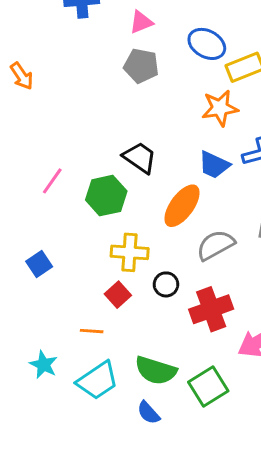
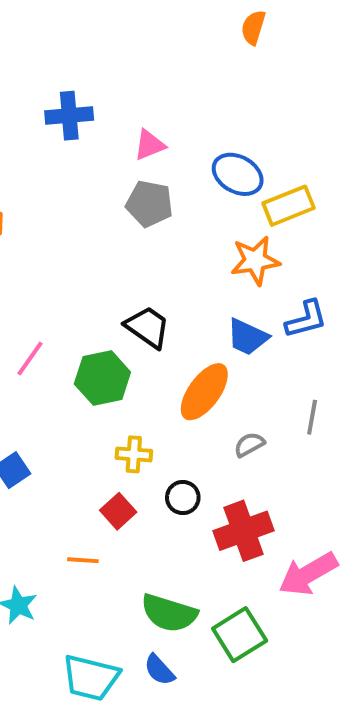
gray semicircle: (216, 245) -> (249, 445), size x0.6
yellow cross: (130, 252) -> (134, 454), size x0.7
cyan trapezoid: (97, 381) -> (91, 678), moved, turned 48

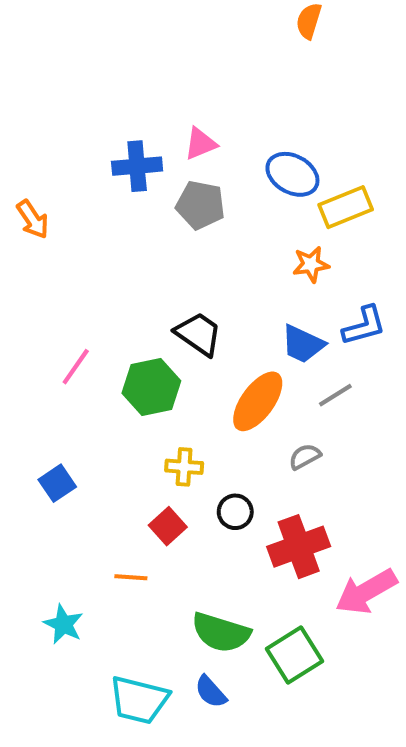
blue cross: (69, 116) -> (137, 166), moved
orange star: (255, 261) -> (311, 264), size x0.7
gray line: (312, 417) -> (335, 395), moved, turned 48

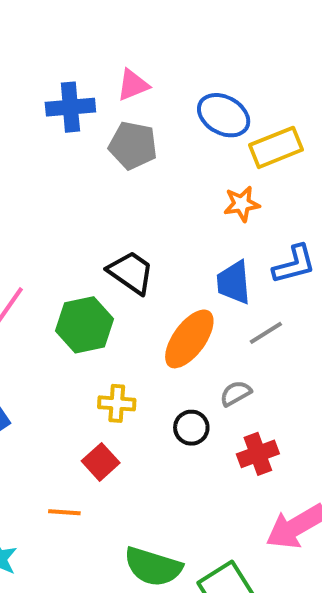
blue trapezoid: (303, 344) -> (234, 282), turned 60
black circle: (235, 512) -> (191, 428), moved
red cross: (299, 547) -> (258, 454), moved, size x0.7

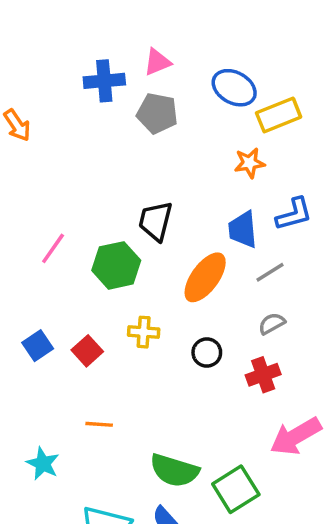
black trapezoid: (131, 272) -> (156, 221), turned -111
gray semicircle: (236, 393) -> (272, 323), moved
red square: (101, 462) -> (87, 351), moved

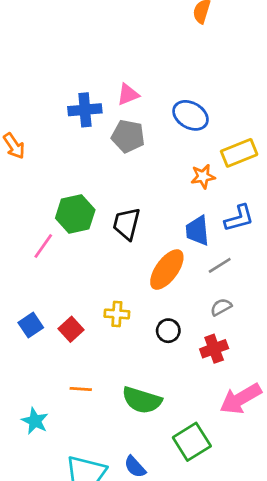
yellow rectangle: (279, 115) -> (239, 153), moved
green hexagon: (116, 265) -> (75, 214), moved
green semicircle: (174, 470) -> (142, 400), moved

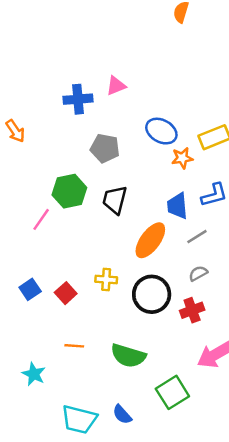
blue ellipse: (190, 115) -> (161, 131), moved
gray pentagon: (128, 136) -> (105, 148), moved
black circle: (168, 331) -> (152, 294), size x1.8

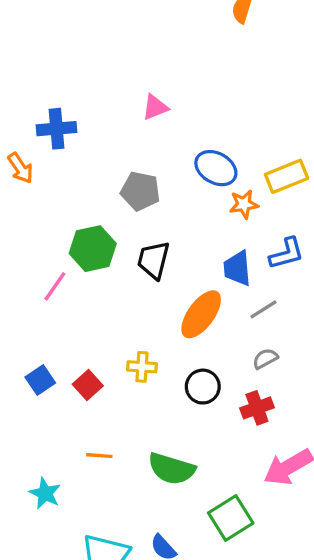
blue cross: (78, 99) -> (57, 129), moved
black circle: (152, 294) -> (203, 387), size x0.7

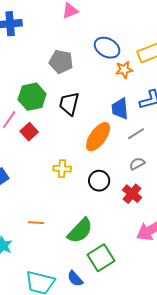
red square: (88, 385) -> (29, 132), moved
red cross: (257, 408) -> (132, 194), turned -30
green semicircle: (172, 469) -> (80, 231), turned -64
green square: (231, 518) -> (101, 258), moved

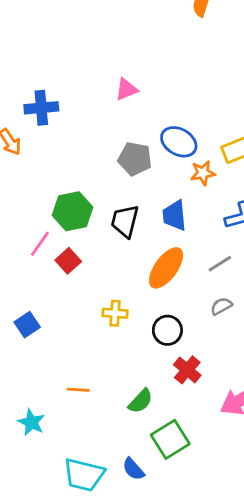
gray pentagon: (61, 62) -> (135, 159), moved
blue trapezoid: (120, 109) -> (174, 215), moved
red cross: (132, 194) -> (187, 370), moved
green semicircle: (80, 231) -> (140, 401), size x0.7

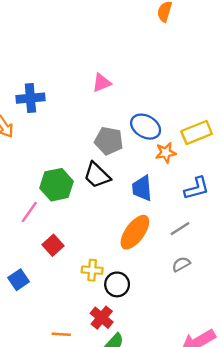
black trapezoid: (125, 221) -> (97, 175), moved, turned -60
red square: (68, 261) -> (53, 245), moved
black circle: (167, 330) -> (117, 284), moved
red cross: (187, 370) -> (102, 318), moved

